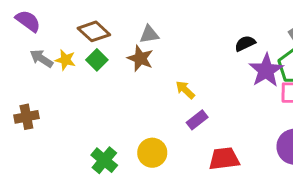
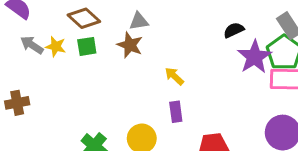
green square: (97, 60) -> (87, 46), turned 36
purple rectangle: (197, 120) -> (176, 112), moved, turned -60

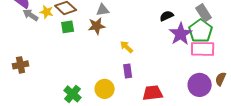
gray arrow: (32, 45) -> (31, 15), moved
brown star: (130, 45) -> (97, 26), turned -30
yellow star: (56, 46) -> (47, 12), moved

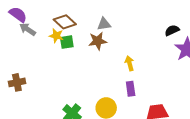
yellow star: (47, 12) -> (56, 36), moved
yellow arrow: (127, 47) -> (130, 63), turned 32

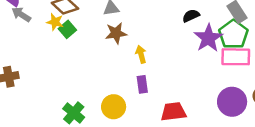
brown star: (98, 41) -> (116, 33), moved
green square: (67, 42) -> (67, 29), turned -32

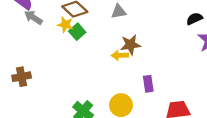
brown star: (116, 33) -> (130, 45), moved
yellow arrow: (141, 54) -> (120, 55), moved, turned -77

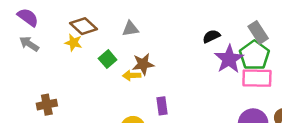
gray arrow: (33, 17) -> (29, 44), moved
green square: (77, 32) -> (108, 59), moved
brown cross: (22, 77) -> (47, 105), moved

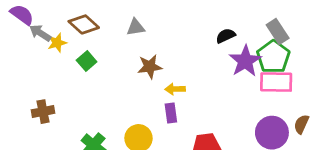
yellow star: (73, 43) -> (57, 43), moved, turned -30
gray arrow: (29, 44) -> (40, 33), moved
green square: (108, 59) -> (87, 61), moved
yellow arrow: (132, 75) -> (175, 89), moved

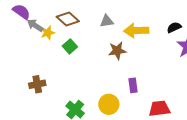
yellow arrow: (175, 89) -> (136, 31), moved, size x1.6

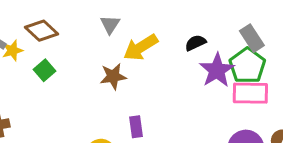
gray triangle: (107, 21) -> (110, 24), moved, turned -48
yellow arrow: (136, 31) -> (141, 47), turned -30

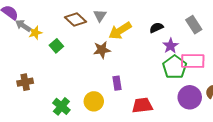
brown diamond: (41, 31) -> (76, 20), moved
green pentagon: (247, 66) -> (175, 67), moved
purple star: (217, 70) -> (171, 46), size x0.7

